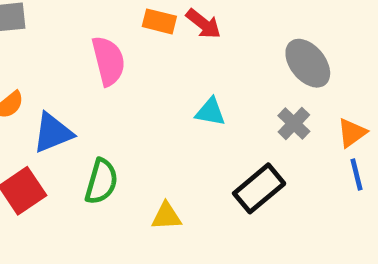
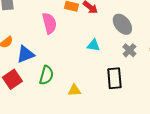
gray ellipse: (308, 63) -> (122, 24), moved
black rectangle: (259, 188) -> (114, 78), turned -55

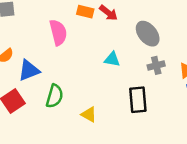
gray cross: (129, 50) -> (156, 65), turned 32
yellow triangle: (74, 90) -> (89, 114), turned 32

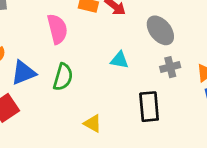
green semicircle: (55, 96) -> (63, 77), moved

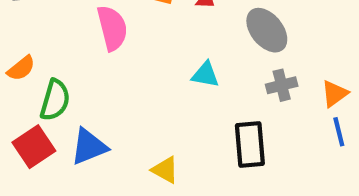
blue triangle: (23, 73) -> (89, 147), moved
green semicircle: (63, 77) -> (55, 100), moved

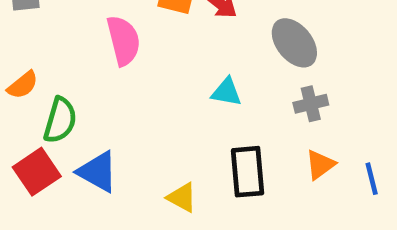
orange triangle: (335, 94) -> (320, 165), moved
blue line: (339, 132) -> (372, 179), moved
black rectangle: (250, 145) -> (248, 172), moved
blue triangle: (89, 147) -> (98, 172), turned 51

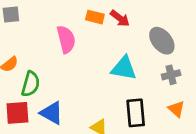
cyan triangle: (226, 92) -> (124, 68), size x1.5
orange triangle: (320, 165) -> (176, 109), turned -42
red square: (37, 172) -> (17, 113), turned 30

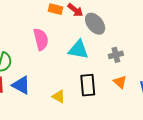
pink semicircle: (66, 39) -> (41, 39), moved
gray ellipse: (162, 41) -> (95, 24), moved

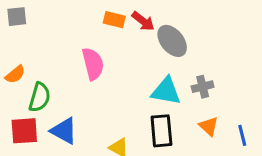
cyan triangle: (78, 50) -> (166, 91), moved

